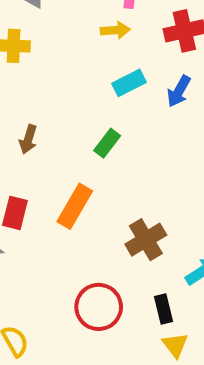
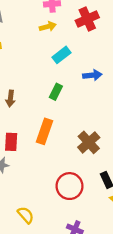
blue arrow: (179, 91) -> (92, 75), moved, turned -114

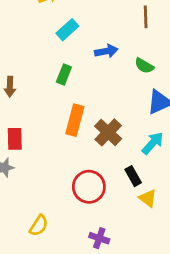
orange rectangle: (45, 131) -> (75, 120), moved
yellow semicircle: (26, 215) -> (39, 226), turned 78

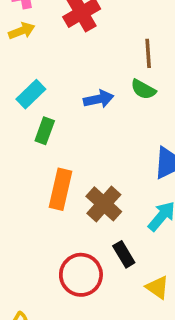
cyan rectangle: (67, 30) -> (31, 94), moved
green semicircle: (144, 66) -> (143, 89), moved
black rectangle: (133, 176) -> (124, 254), moved

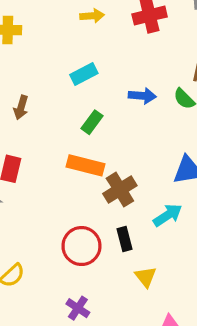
green rectangle: (45, 131) -> (92, 122), moved
orange rectangle: (60, 189) -> (85, 165), turned 75

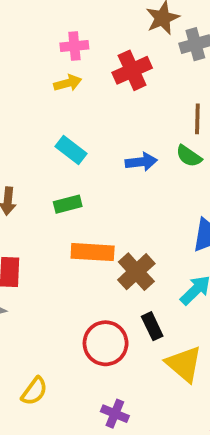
cyan rectangle: (84, 74) -> (71, 150), turned 76
green rectangle: (92, 122) -> (68, 204), moved, turned 50
yellow triangle: (146, 277) -> (184, 364), size x1.5

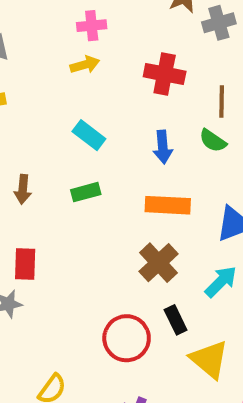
red cross: (132, 70) -> (165, 74), moved, turned 36
blue arrow: (141, 162) -> (163, 147), turned 92
orange rectangle: (93, 252) -> (168, 205), moved

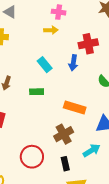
red cross: (165, 74) -> (88, 44), turned -36
blue arrow: (163, 147) -> (73, 63), moved
red circle: (127, 338) -> (32, 157), moved

